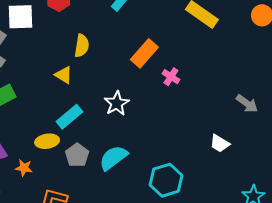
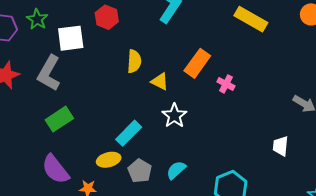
yellow triangle: (64, 75) -> (160, 82), moved
white trapezoid: (220, 143) -> (281, 146), turned 70
cyan semicircle: (113, 158) -> (176, 170), size x0.7

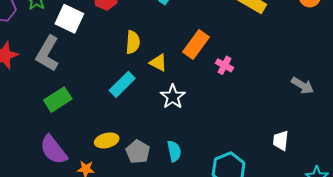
white square: (71, 38) -> (69, 19), turned 32
cyan rectangle: (129, 133) -> (122, 84), moved
white trapezoid: (281, 146) -> (281, 141), moved
cyan semicircle: (176, 170) -> (174, 151), turned 120

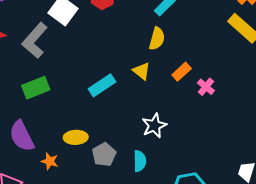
yellow semicircle: (133, 42) -> (157, 39), moved
orange rectangle: (196, 45) -> (182, 72), moved, size x0.7
white star: (173, 97) -> (154, 126), moved

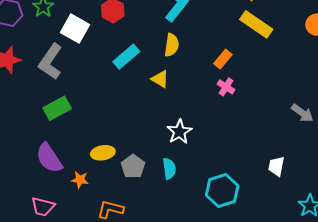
orange rectangle: (182, 72) -> (223, 59), moved
cyan rectangle: (102, 85) -> (126, 57), moved

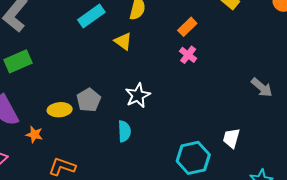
gray pentagon: (133, 166) -> (89, 100), moved
cyan hexagon: (222, 191) -> (193, 158), moved

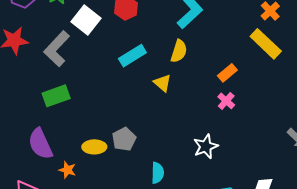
white star: (138, 95) -> (206, 146), moved

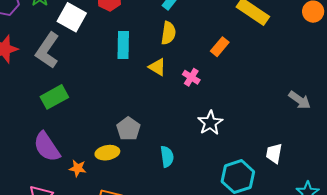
cyan rectangle: (132, 56) -> (123, 45), turned -48
pink cross: (226, 101) -> (191, 77), moved
yellow ellipse: (94, 147) -> (107, 153), moved

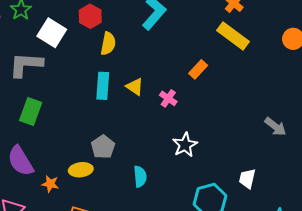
yellow semicircle: (168, 33) -> (108, 44), moved
cyan rectangle: (123, 45) -> (103, 86), moved
gray L-shape: (47, 50) -> (26, 65), turned 57
green rectangle: (54, 97) -> (31, 111), turned -44

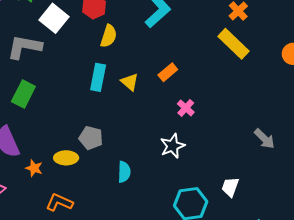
orange rectangle: (198, 69) -> (168, 72), moved
pink cross: (168, 98) -> (186, 108), moved
gray pentagon: (103, 147) -> (91, 138), turned -30

